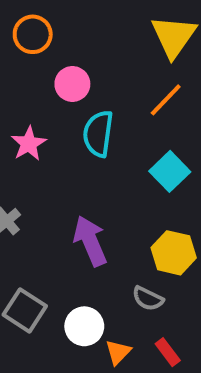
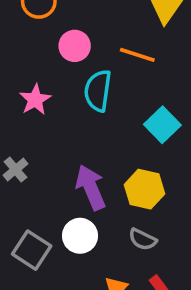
orange line: (166, 100) -> (137, 55), moved, turned 64
yellow hexagon: (174, 253) -> (144, 189), moved
white circle: (84, 326) -> (80, 236), moved

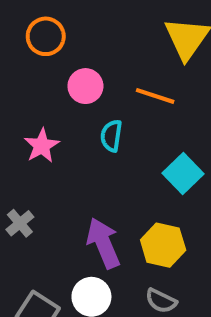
cyan semicircle: (98, 91) -> (111, 136), size x0.7

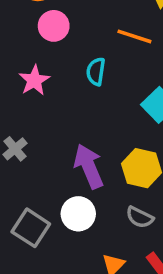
pink circle: (85, 86) -> (54, 26), moved

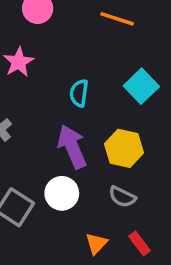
cyan semicircle: (96, 72) -> (79, 93), moved

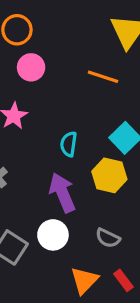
yellow hexagon: (124, 148) -> (109, 175), moved
orange triangle: (96, 243) -> (84, 280), size x1.4

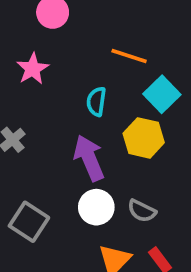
orange line: (103, 77) -> (129, 56), moved
white circle: (53, 235) -> (96, 207), moved

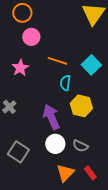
orange line: (129, 56) -> (57, 61), moved
cyan square: (162, 94) -> (91, 65), moved
cyan semicircle: (96, 102) -> (65, 83), moved

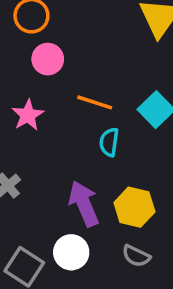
yellow hexagon: (81, 106) -> (134, 207), moved
white circle: (55, 144) -> (71, 252), moved

